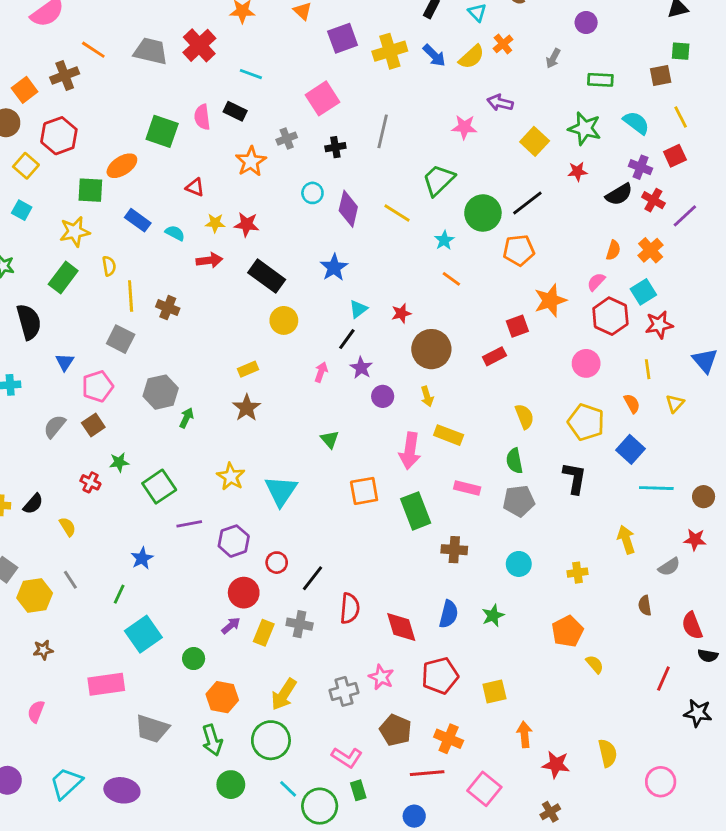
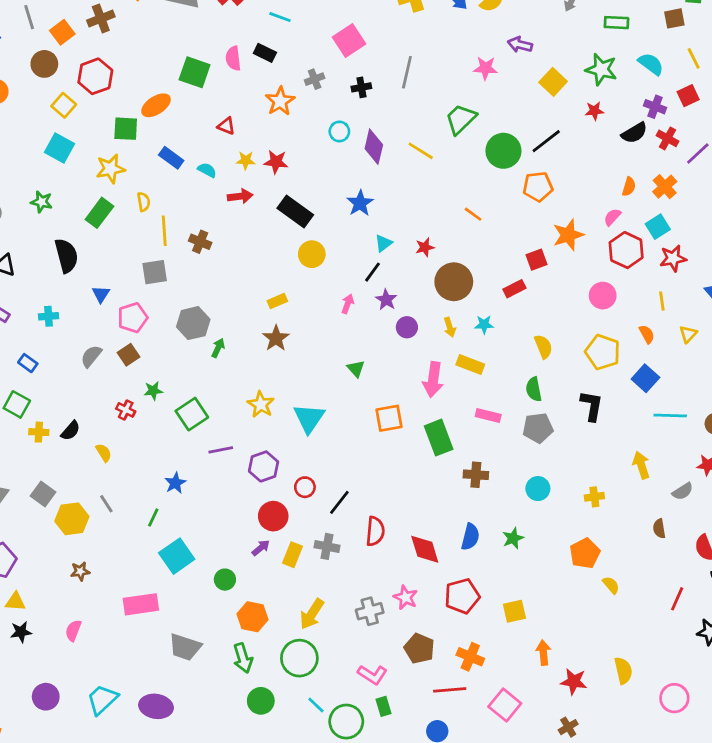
cyan square: (22, 210) -> (60, 148), size x1.5
cyan star: (444, 240) -> (484, 324), moved, turned 30
gray square: (121, 339) -> (155, 272), turned -36

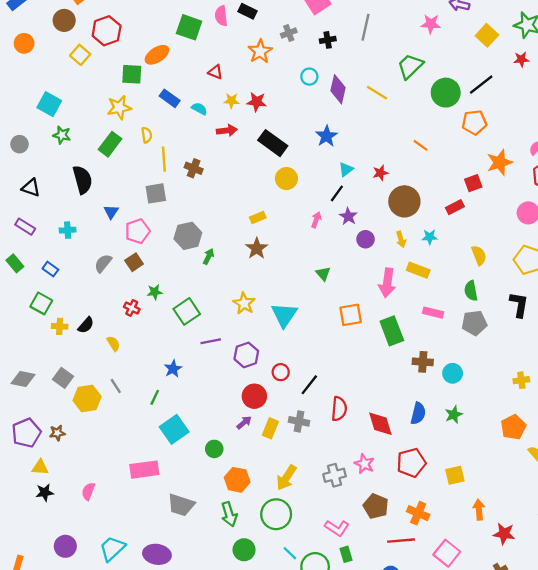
cyan square: (60, 148) -> (49, 104), moved
cyan circle: (538, 489) -> (453, 373), moved
brown star: (80, 571) -> (57, 433), moved

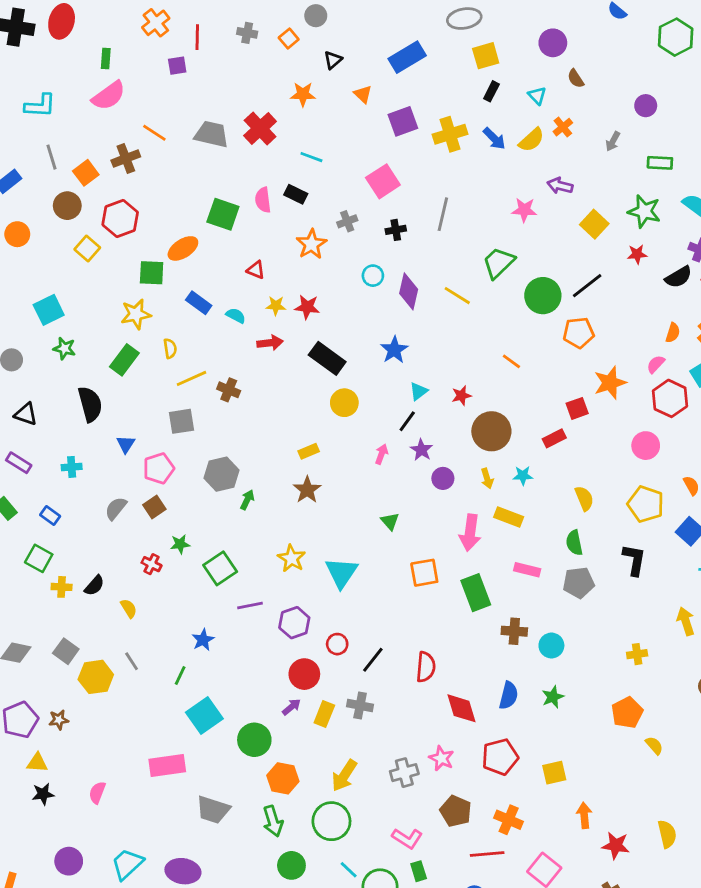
cyan square: (49, 104) -> (49, 310), turned 35
yellow line: (164, 159) -> (192, 378), turned 70
red semicircle: (339, 409) -> (426, 667), moved
green circle: (214, 449) -> (254, 740), size x1.5

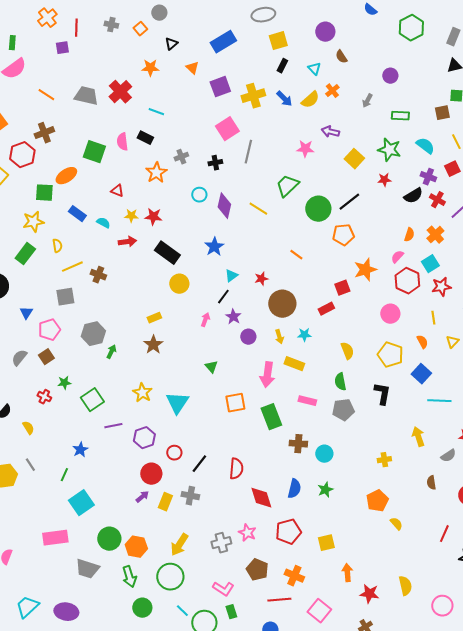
brown cross: (126, 158) -> (44, 133), moved
pink square: (383, 181) -> (227, 129), moved
green circle: (254, 740) -> (109, 539), moved

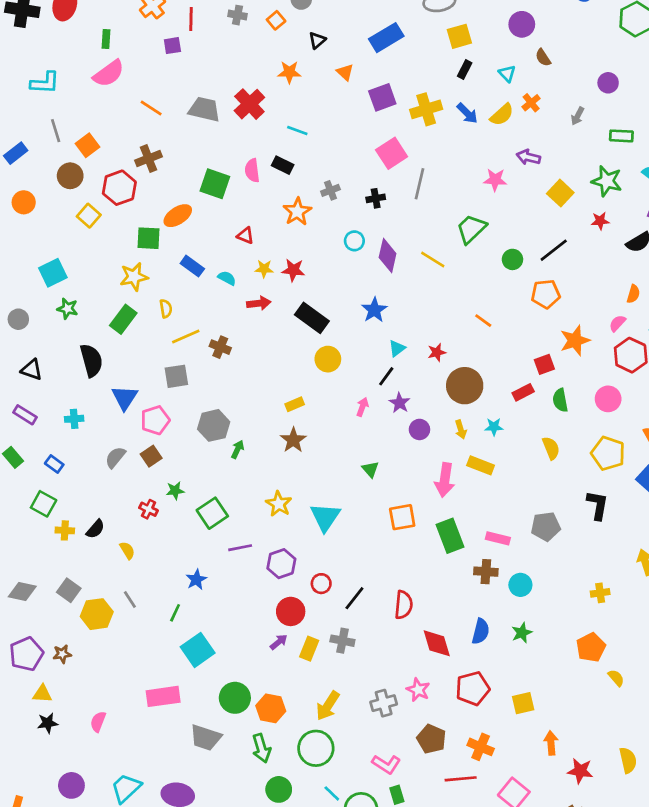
green circle: (318, 209) -> (512, 259), size x0.6
blue triangle: (26, 313) -> (125, 398), size x1.5
green semicircle: (340, 382) -> (560, 400), moved
pink rectangle: (307, 401) -> (498, 538), moved

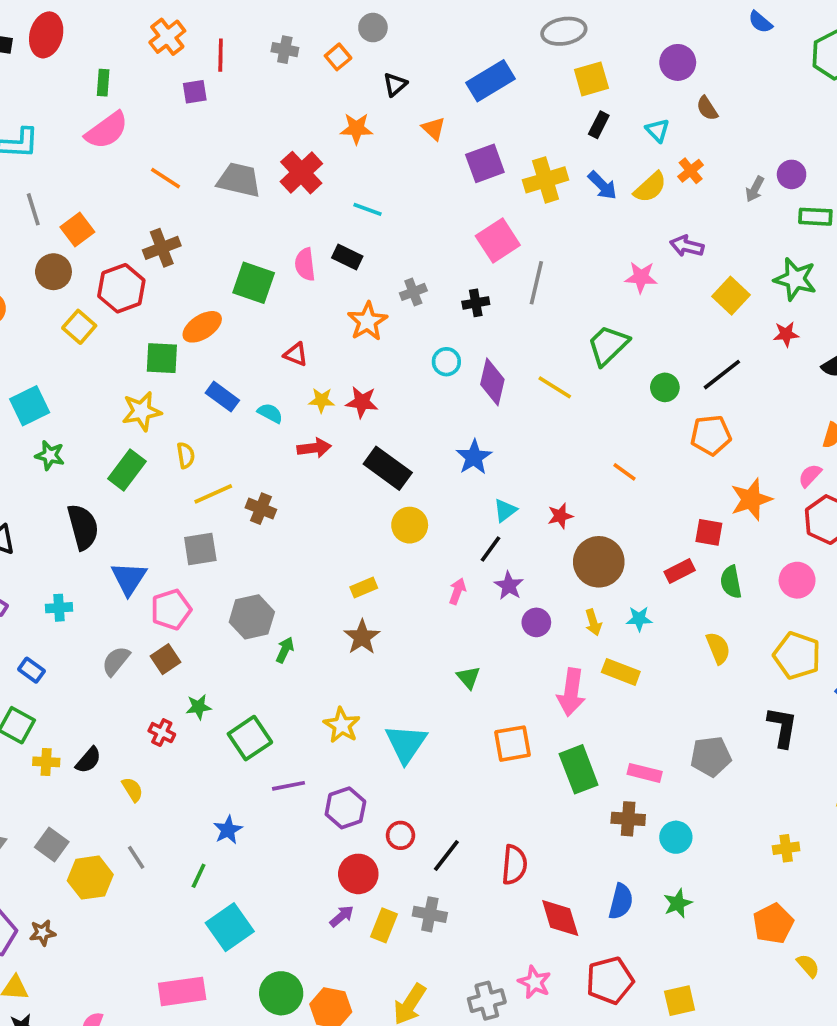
purple circle: (608, 83) -> (792, 174), moved
red square: (544, 364) -> (709, 532), turned 30

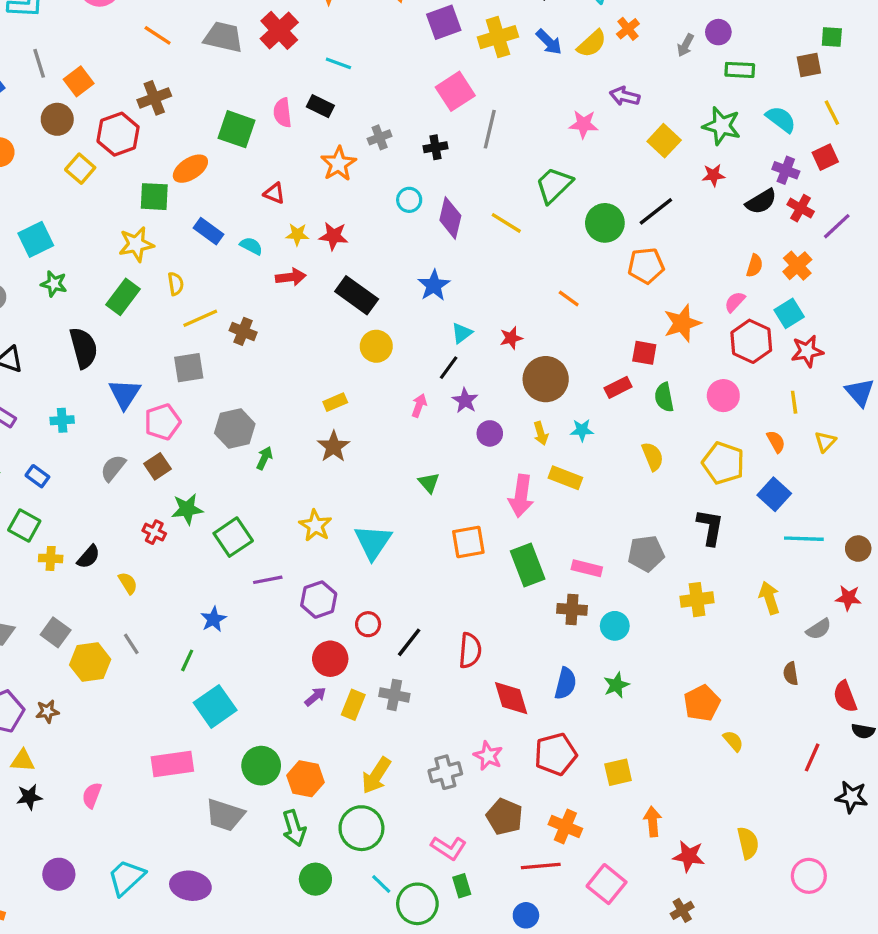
green circle: (665, 387) -> (605, 223), size x1.5
green star: (199, 707) -> (187, 509), size x1.4
yellow cross: (786, 848) -> (697, 600), moved, size x1.4

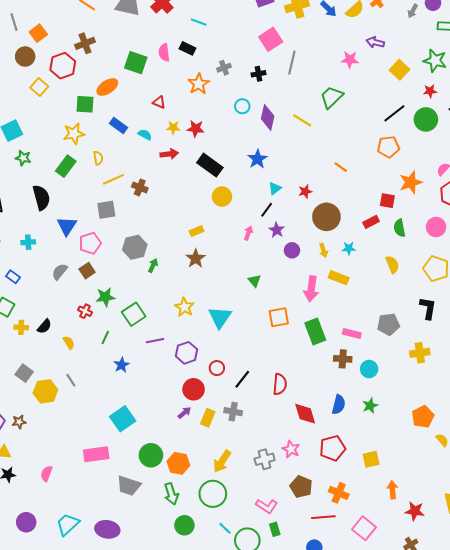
green circle: (605, 223) -> (426, 119), moved
green line: (187, 660) -> (105, 338), moved

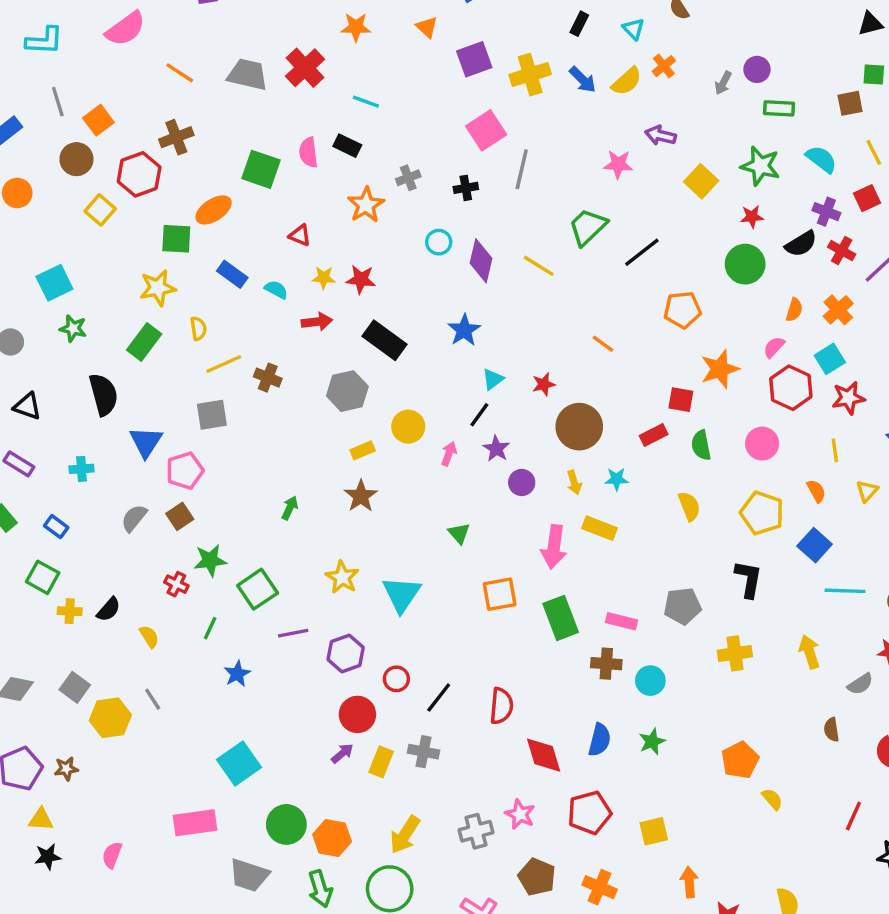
black line: (394, 113) -> (642, 252), moved
yellow circle: (222, 197) -> (408, 427), moved
gray hexagon: (135, 247) -> (347, 391), moved

